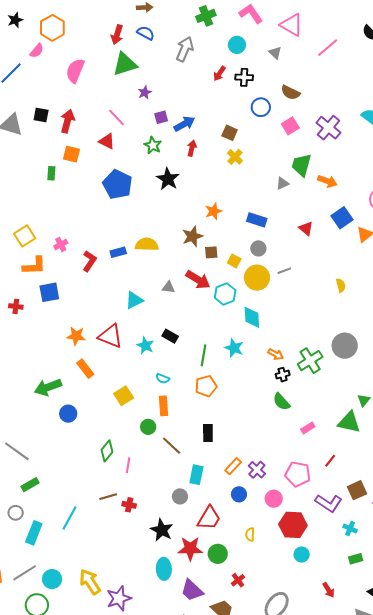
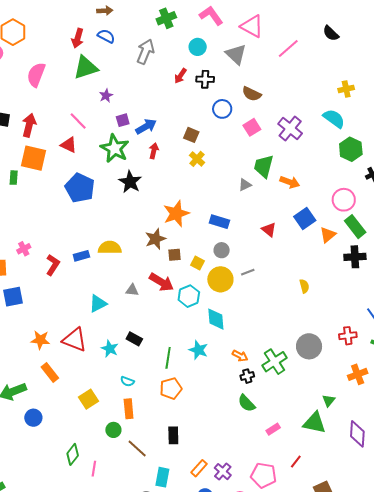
gray triangle: (275, 53) -> (236, 54), size x1.6
green star: (153, 145) -> (115, 148), size x1.6
orange square: (72, 154) -> (34, 158), size x1.5
orange star: (214, 211) -> (176, 214), size x1.5

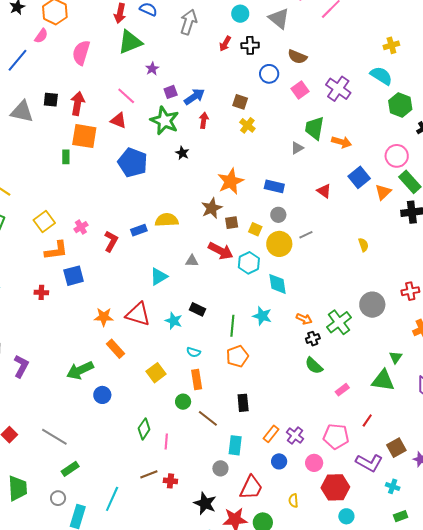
black star: (130, 182) -> (182, 153), size x0.6

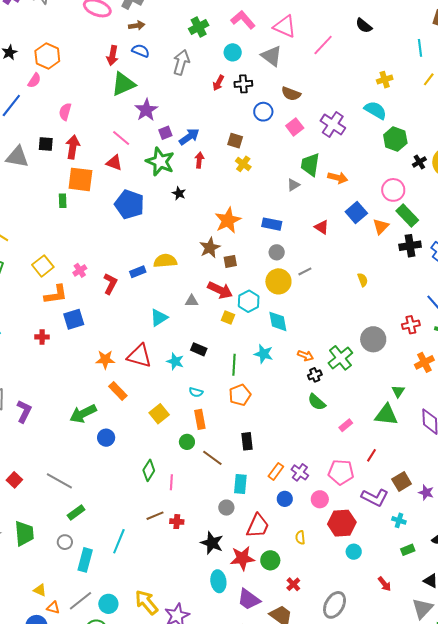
pink semicircle: (81, 53) -> (65, 112), moved, size x0.7
purple star: (152, 69) -> (146, 110), size x1.6
yellow square: (255, 229) -> (228, 317), moved

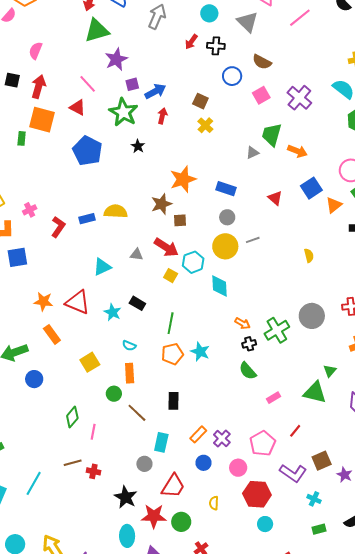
cyan star: (264, 354) -> (200, 352), moved
pink pentagon: (341, 472) -> (263, 443), turned 30

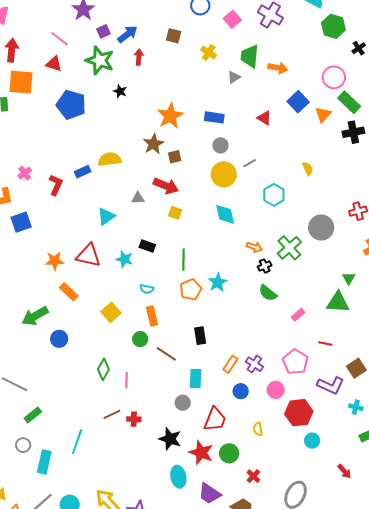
yellow cross: (205, 125) -> (209, 52), moved
cyan hexagon: (193, 262) -> (274, 195), moved
cyan star: (200, 352) -> (218, 282), turned 30
red line: (295, 431) -> (325, 343), turned 72
red star: (154, 516) -> (201, 453), turned 30

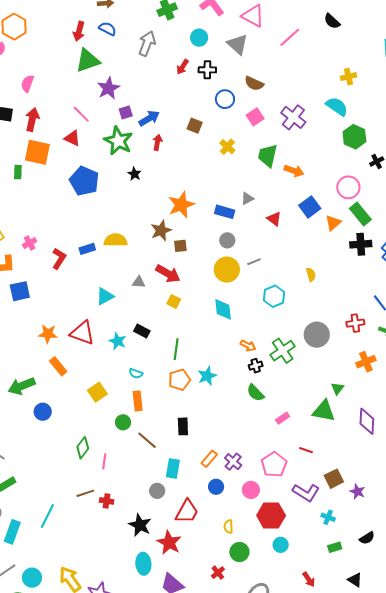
gray triangle: (234, 77) -> (247, 198), moved
green circle: (229, 453) -> (239, 552), moved

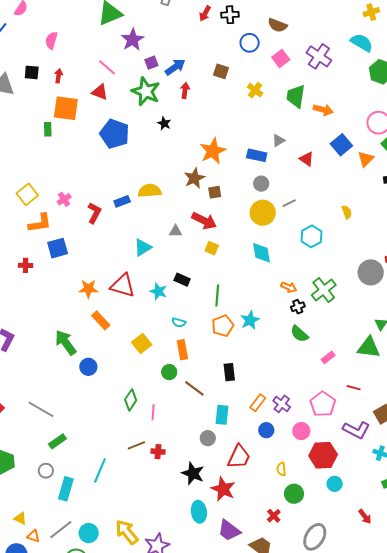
red arrow: (32, 119) -> (59, 76), size x0.6
gray circle: (317, 335) -> (371, 272), moved
green arrow: (22, 386) -> (66, 343), turned 80

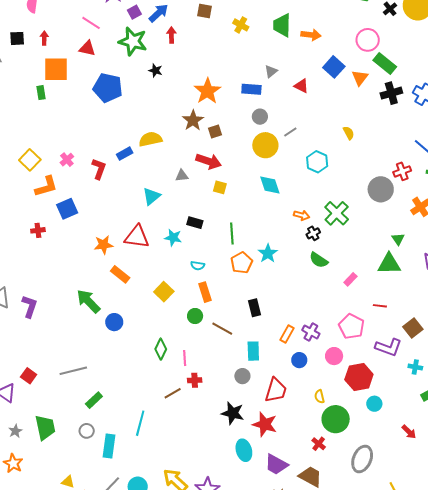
gray line: (41, 409) -> (73, 371), turned -36
red cross: (158, 452) -> (195, 380), moved
green circle: (294, 494) -> (336, 419), size x1.4

